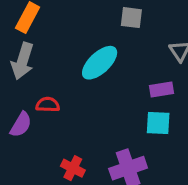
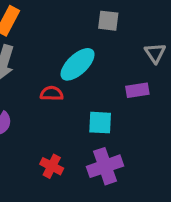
red semicircle: (48, 105) -> (52, 93), moved
cyan square: (158, 123) -> (100, 123), moved

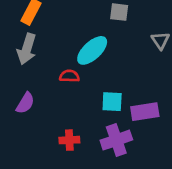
purple rectangle: (137, 90) -> (145, 112), moved, size x1.4
red cross: (52, 166) -> (69, 140), turned -30

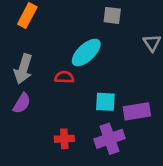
gray arrow: (27, 49) -> (23, 69), moved

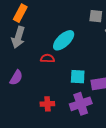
gray square: (112, 15) -> (96, 16), moved
gray arrow: (23, 69) -> (18, 37), moved

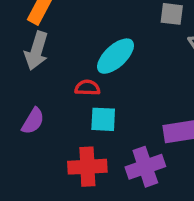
cyan square: (78, 77) -> (103, 119), moved
red cross: (47, 104) -> (87, 167), size x1.5

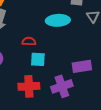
cyan ellipse: (116, 56) -> (58, 20), moved, turned 40

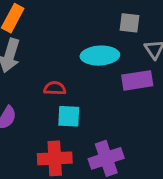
purple rectangle: (82, 66) -> (137, 80), moved

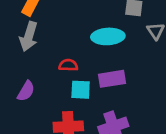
purple rectangle: (137, 80) -> (112, 79), moved

